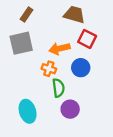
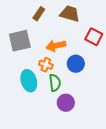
brown rectangle: (27, 14) -> (39, 14), moved
red square: (87, 39) -> (94, 37), moved
cyan ellipse: (28, 111) -> (29, 81), moved

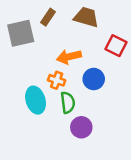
gray square: (20, 41) -> (21, 33), moved

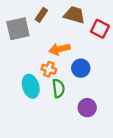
red square: (116, 46) -> (100, 29), moved
purple circle: (81, 127) -> (87, 108), moved

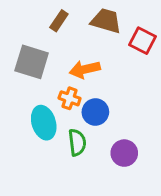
gray square: (18, 29) -> (32, 62), moved, turned 30
blue circle: (81, 68) -> (95, 112), moved
green semicircle: (58, 88) -> (77, 142), moved

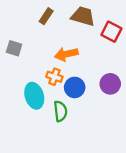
gray square: (32, 62) -> (14, 48), moved, size x0.6
purple circle: (124, 153) -> (110, 84), moved

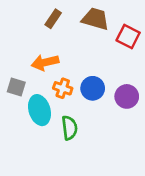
gray square: (14, 48) -> (16, 87), moved
orange arrow: (66, 54) -> (45, 62), moved
blue circle: (75, 87) -> (93, 88), moved

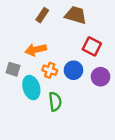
red square: (128, 37) -> (92, 46), moved

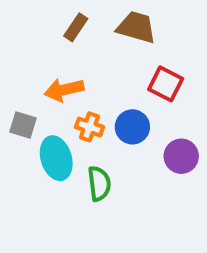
purple circle: (101, 77) -> (181, 156), moved

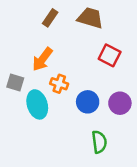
orange arrow: (64, 90) -> (42, 59), turned -40
blue circle: (132, 127) -> (88, 102), moved
green semicircle: (99, 184) -> (99, 142), moved

